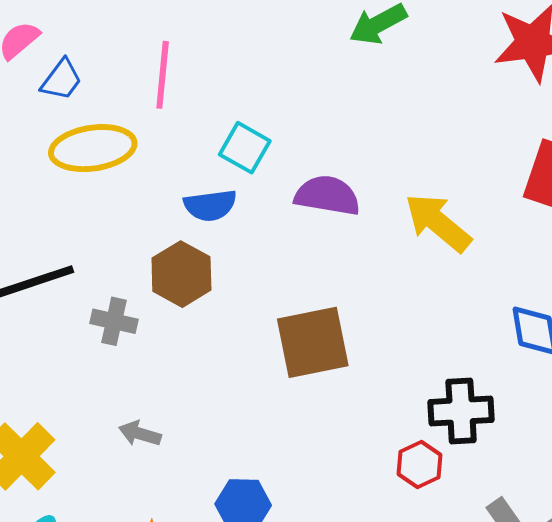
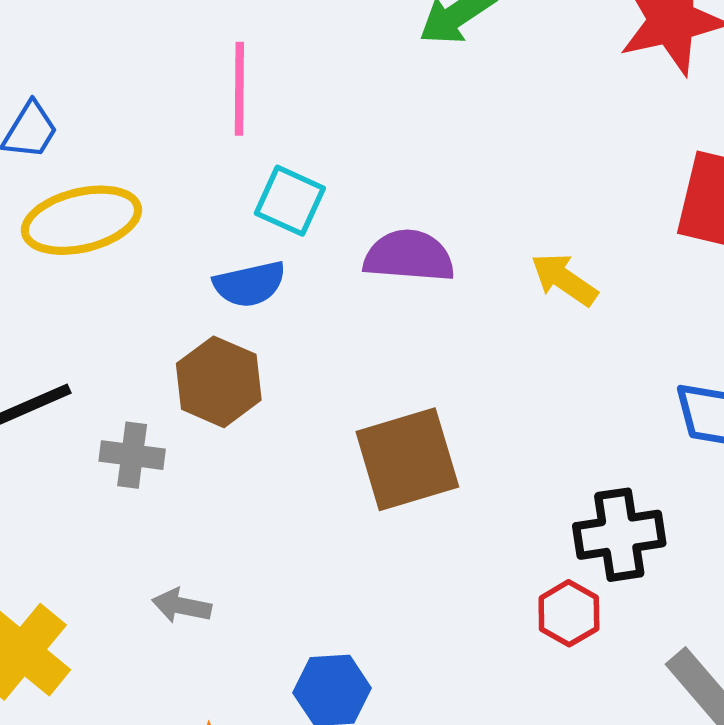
pink line: (163, 75) -> (239, 89), moved
yellow arrow: (438, 223) -> (564, 279), size x0.7

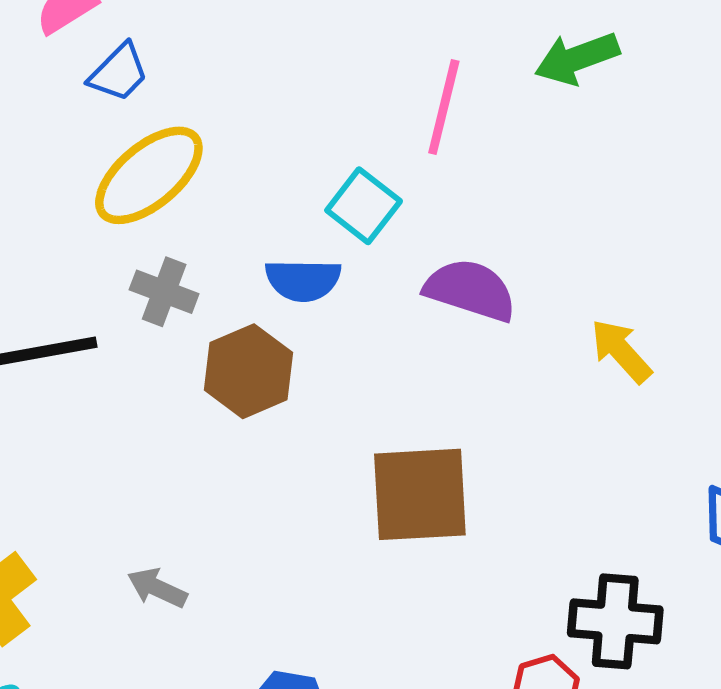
pink line: (239, 89) -> (444, 107), moved
yellow ellipse: (81, 220) -> (149, 175), turned -40
gray cross: (132, 455) -> (164, 292), moved

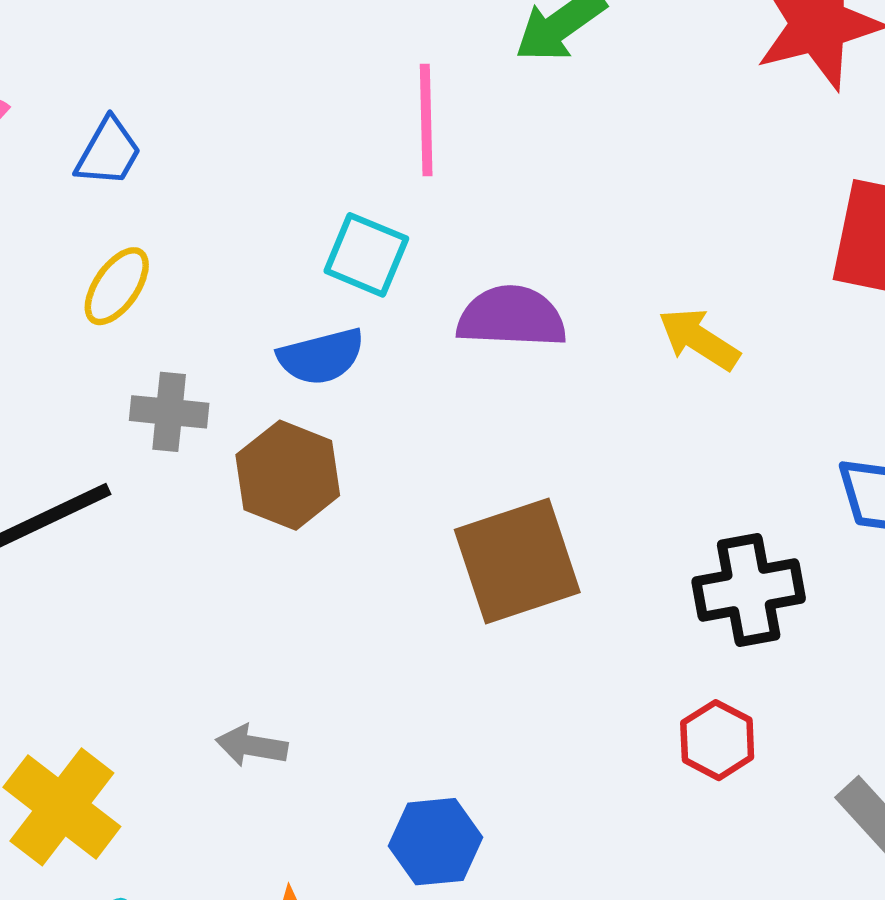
blue trapezoid: (119, 73) -> (108, 152), moved
yellow ellipse: (149, 175) -> (117, 286), size x0.6
black cross: (615, 621) -> (749, 590), moved

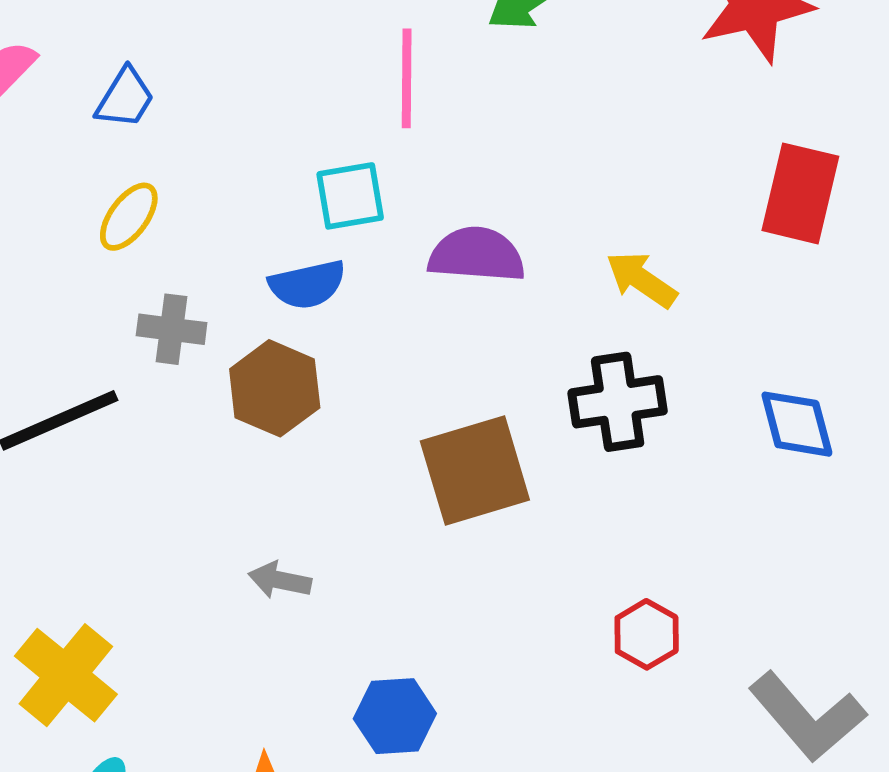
cyan square: (366, 255) -> (350, 196), turned -34
black cross: (749, 590) -> (618, 402), moved
gray arrow: (252, 746) -> (280, 580), moved

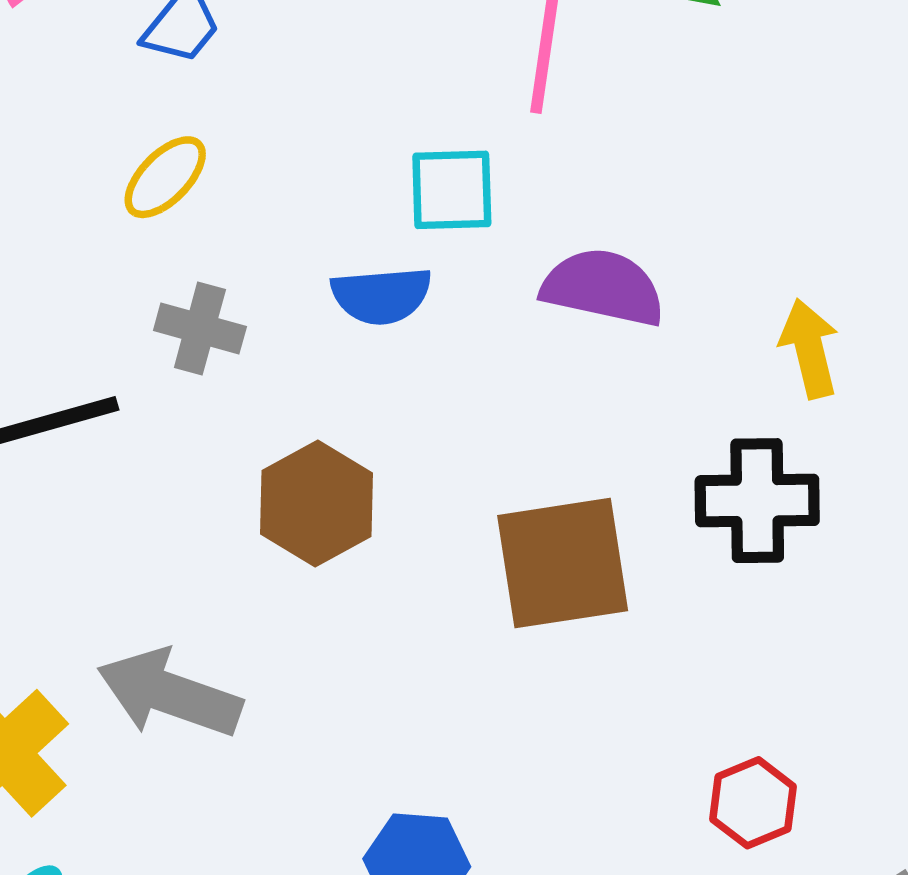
yellow arrow: (641, 280) -> (809, 349), turned 34
brown hexagon: (275, 388) -> (317, 503), moved
gray arrow: (280, 580) -> (169, 694), moved, size x1.8

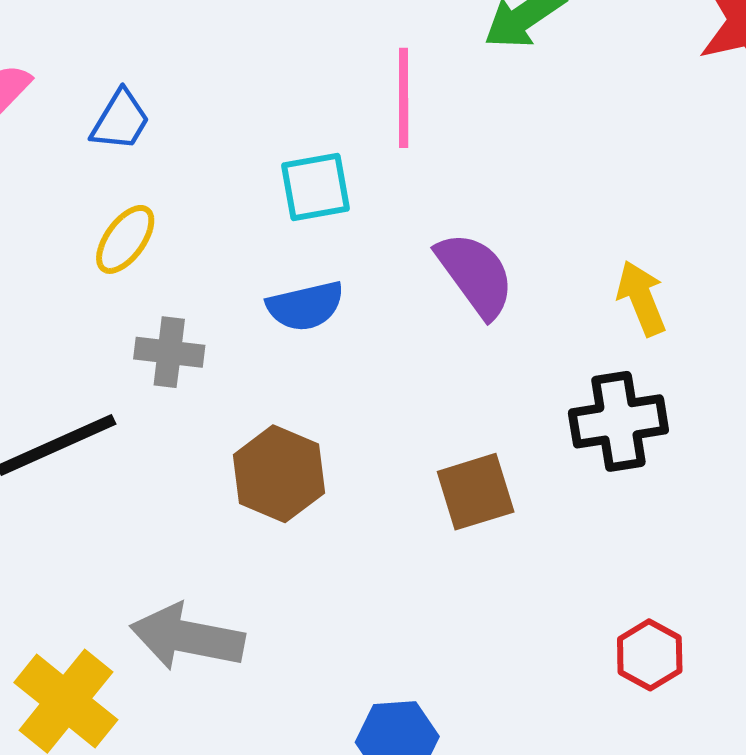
cyan square: (452, 190) -> (315, 187), moved
purple semicircle: (603, 287) -> (475, 275), turned 50
brown square: (563, 563) -> (476, 492), size x0.7

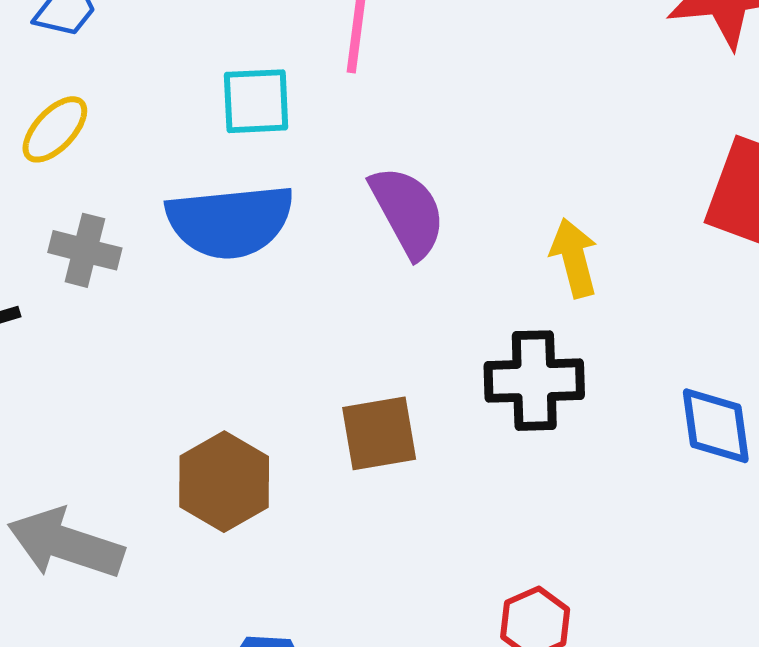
blue semicircle: (305, 306) -> (230, 221), size x1.6
brown hexagon: (279, 474) -> (224, 482), moved

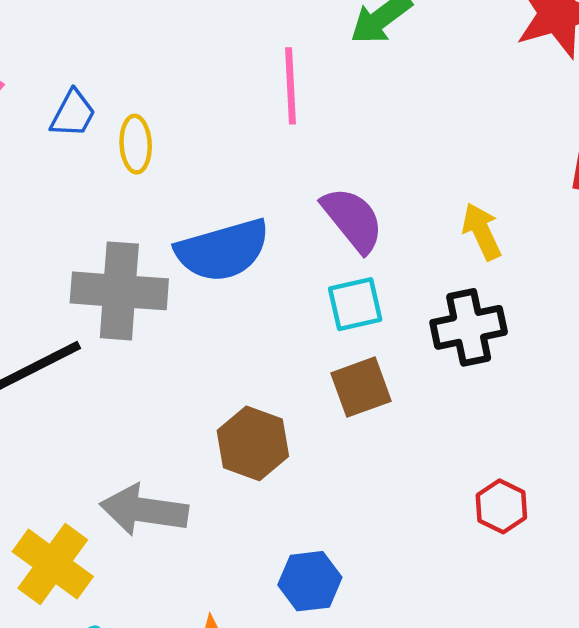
cyan square: (256, 101) -> (355, 304), moved
yellow ellipse: (55, 129) -> (136, 144), moved, turned -36
gray cross: (85, 250) -> (119, 291), size x1.8

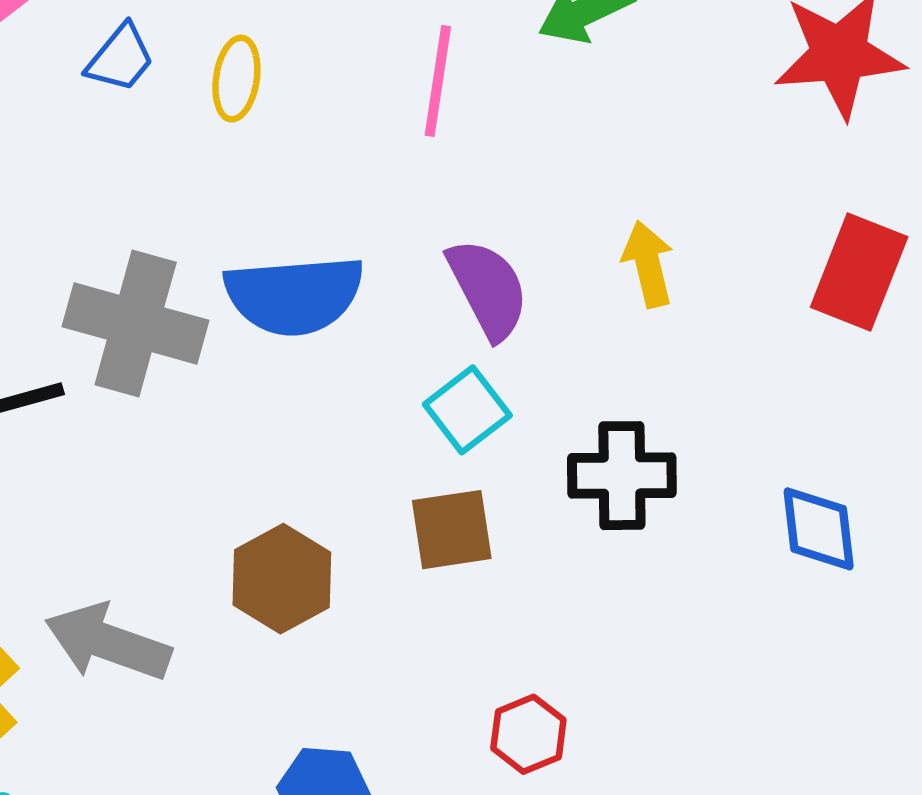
yellow ellipse: (136, 144) -> (236, 79), moved
yellow arrow: (482, 231) -> (648, 264), moved
cyan square: (355, 304) -> (467, 410), turned -36
red hexagon: (501, 506) -> (528, 734), moved

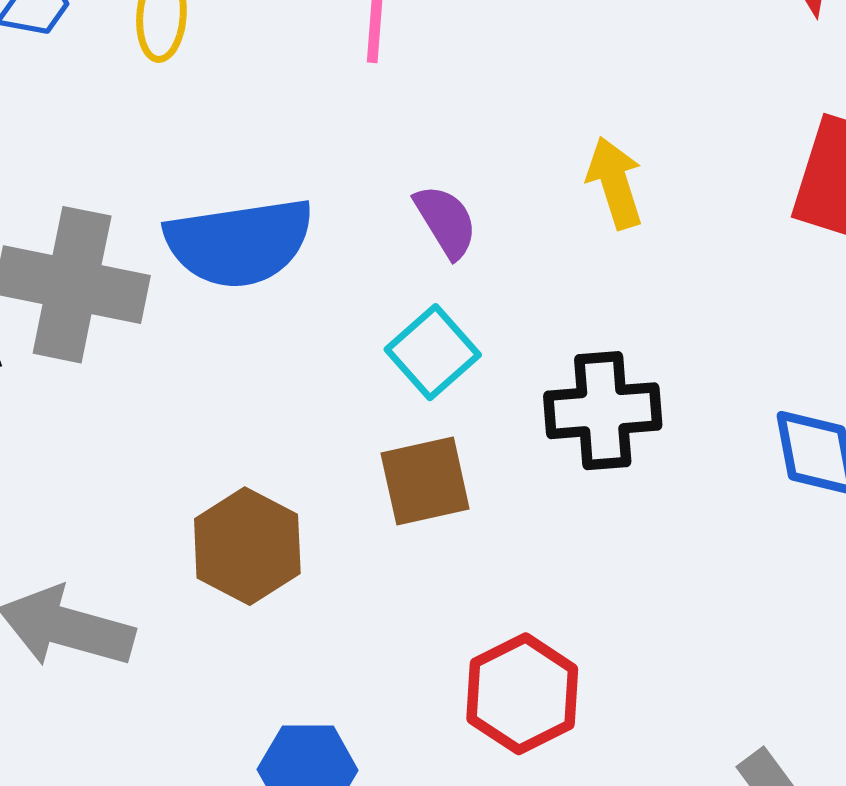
purple semicircle: (488, 289) -> (446, 221), size x0.7
red hexagon: (528, 734) -> (522, 694), size x1.4

